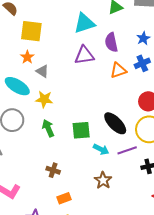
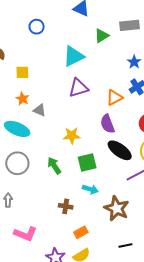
yellow square: (31, 31) -> (22, 72), size x0.6
purple semicircle: (111, 42) -> (107, 124), moved
yellow star: (44, 99) -> (72, 136), moved
cyan arrow: (101, 149) -> (90, 189), moved
brown star: (103, 180) -> (117, 208), size x1.4

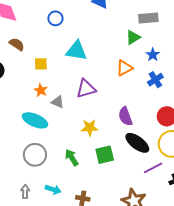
green triangle: (102, 36) -> (133, 37), moved
cyan triangle: (74, 56) -> (76, 51), moved, turned 35
purple triangle: (78, 88) -> (86, 89), moved
orange triangle: (114, 97) -> (124, 68), moved
cyan arrow: (90, 189) -> (53, 190), moved

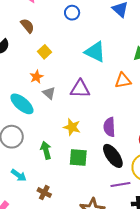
cyan triangle: (76, 51) -> (95, 52), moved
yellow square: (41, 64) -> (44, 52), turned 32

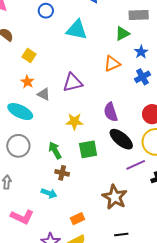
cyan triangle: (95, 52) -> (77, 30), moved
cyan arrow: (19, 175) -> (49, 193), moved
brown cross: (44, 193) -> (62, 173), moved

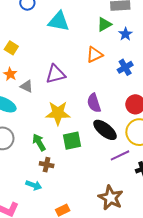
blue star: (141, 52) -> (125, 34), moved
yellow star: (74, 121) -> (58, 113), size x1.4
brown star: (115, 197) -> (111, 198), moved

